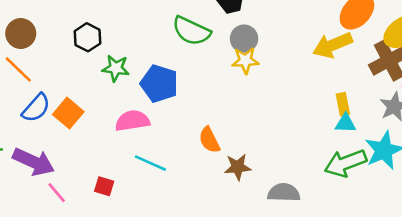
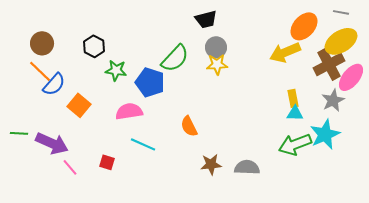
green semicircle: (191, 31) -> (175, 58), moved, turned -72
blue semicircle: (36, 108) -> (54, 84), moved
brown star: (238, 167) -> (211, 164), moved

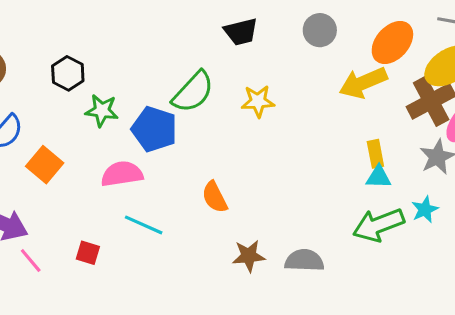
gray circle: (216, 47) -> (320, 30), moved
cyan star: (325, 134) -> (425, 209), size x0.6

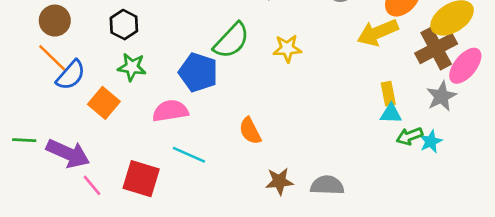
green star: (102, 111) -> (132, 67), moved
green arrow: (379, 225) -> (410, 136), moved, size x0.6
red square: (88, 253) -> (141, 179), size x1.8

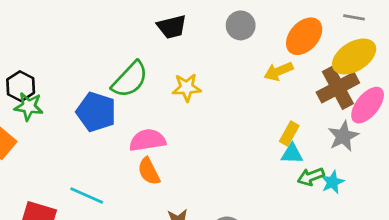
black hexagon: (124, 25) -> (21, 86), moved
yellow arrow: (378, 33) -> (278, 71), size x0.7
yellow rectangle: (388, 94) -> (289, 133), turned 40
pink semicircle: (170, 111) -> (147, 140), moved

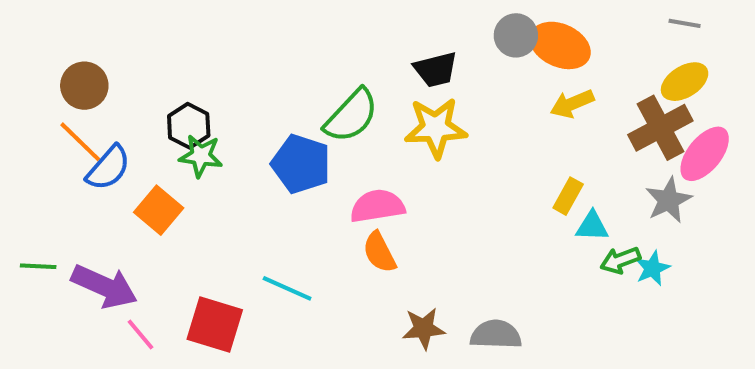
black trapezoid: (172, 27) -> (436, 70), moved
orange ellipse: (304, 36) -> (560, 45), moved, turned 72
yellow ellipse: (354, 56) -> (685, 82), size x0.7
yellow star: (187, 88) -> (436, 128), size x1.4
yellow rectangle: (289, 133) -> (568, 196), moved

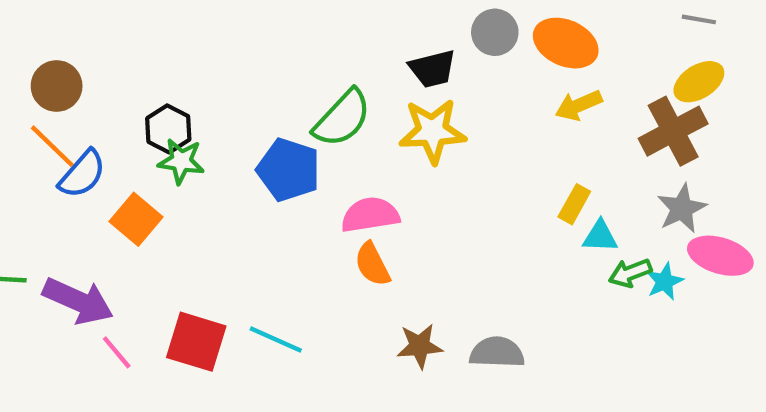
gray circle: (516, 35) -> (495, 32), moved
pink ellipse: (705, 154) -> (720, 256), moved, turned 68
cyan line: (287, 288) -> (276, 339), moved

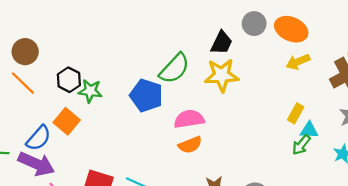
black trapezoid: (432, 69) -> (222, 43), turned -50
black hexagon: (168, 129) -> (69, 80), moved
blue semicircle: (82, 174) -> (39, 138), moved
orange semicircle: (372, 264) -> (190, 145), turned -85
green arrow: (630, 273) -> (301, 145), moved, turned -30

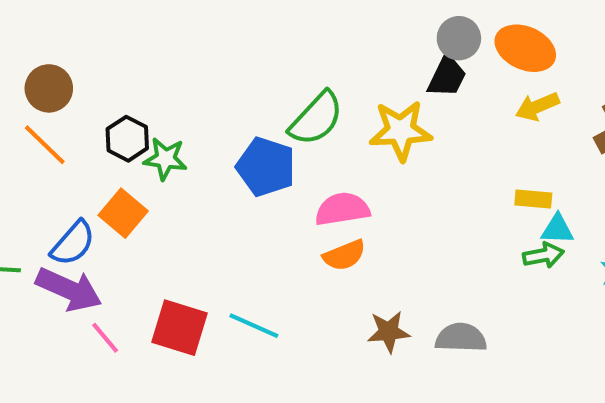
black trapezoid: (222, 43) -> (447, 76), moved
yellow rectangle: (296, 113) -> (533, 199), turned 66
green arrow: (301, 145) -> (543, 255), turned -140

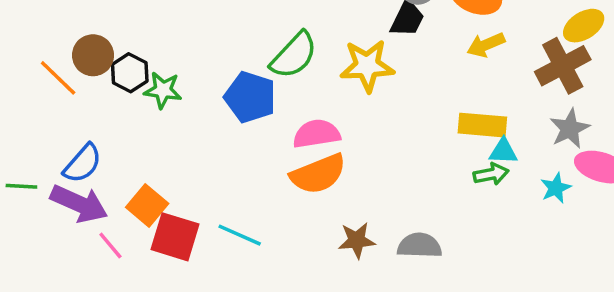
brown circle: (49, 88) -> (93, 55), moved
yellow rectangle: (533, 199) -> (482, 125), size x1.5
orange square: (123, 213) -> (147, 205), moved
orange semicircle: (344, 255) -> (318, 174), size x1.5

